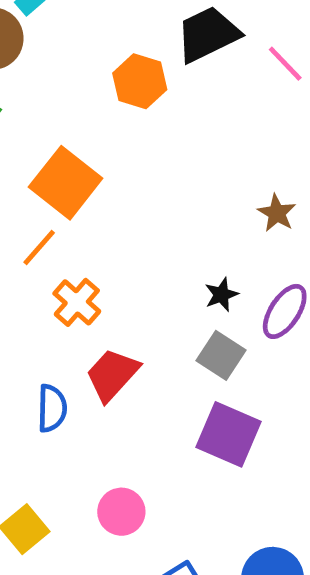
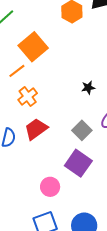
black star: (221, 295) -> (88, 88), moved
pink circle: (121, 512) -> (50, 187), moved

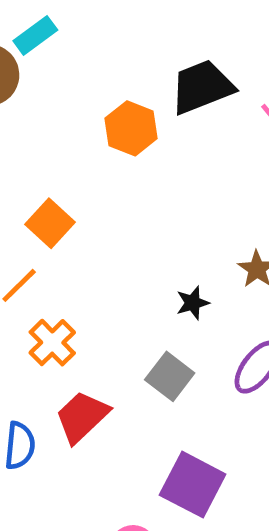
orange square: (33, 47) -> (50, 223), size x0.7
gray square: (82, 130) -> (170, 376), moved

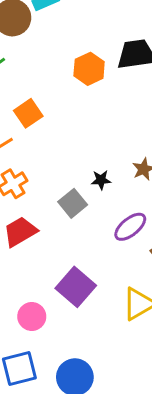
gray square: (170, 376) -> (73, 203), moved

